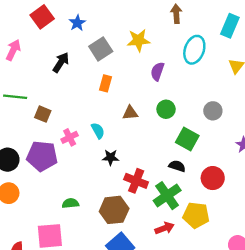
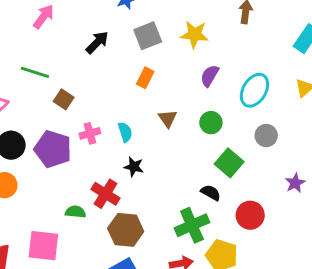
cyan ellipse: (194, 50) -> (254, 90), moved
brown triangle: (130, 113) -> (168, 119), turned 49
red cross: (136, 181) -> (106, 194), moved

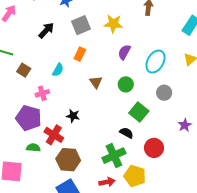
cyan semicircle: (125, 132) -> (58, 70), moved, turned 48
purple pentagon: (53, 149) -> (29, 118), moved

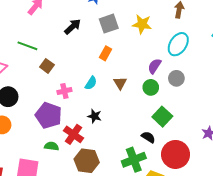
purple semicircle: (124, 52) -> (155, 66), moved
cyan ellipse: (155, 62) -> (178, 44), moved
cyan semicircle: (58, 70) -> (91, 83), moved
gray circle: (164, 93) -> (176, 78), moved
red circle: (154, 148) -> (176, 154), size x1.4

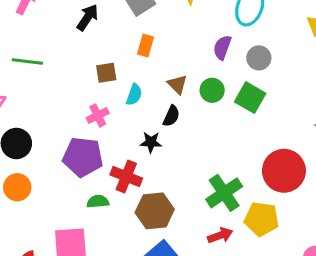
brown square: (47, 66) -> (106, 73), moved, turned -32
green circle: (151, 87) -> (212, 90), moved
green square: (162, 117) -> (250, 98), moved
black semicircle: (148, 137) -> (171, 116), moved, turned 96

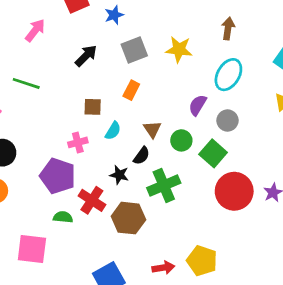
red circle: (284, 171) -> (234, 191), moved
green cross: (224, 193) -> (164, 185), moved
brown hexagon: (155, 211) -> (128, 218), moved

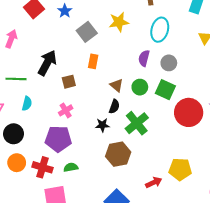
black arrow: (86, 56) -> (47, 63), moved, size x1.4
cyan semicircle: (113, 131) -> (27, 104), moved
red cross: (92, 200) -> (42, 167), moved

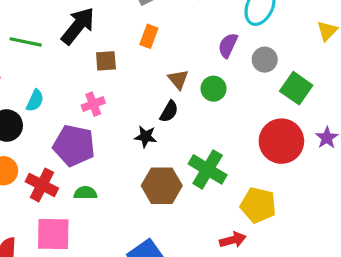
green square: (165, 90) -> (296, 88), moved
cyan semicircle: (27, 104) -> (35, 101), moved
green cross: (137, 123) -> (208, 169), moved, turned -30
yellow pentagon: (180, 169) -> (258, 205), moved
red arrow: (154, 183) -> (233, 240), moved

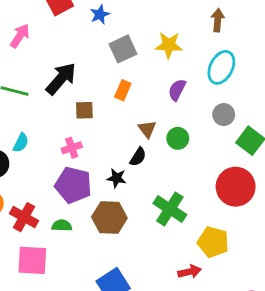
purple semicircle: (228, 45) -> (177, 90), moved
purple pentagon: (74, 146) -> (73, 185), moved
brown hexagon: (162, 186) -> (109, 217), moved

